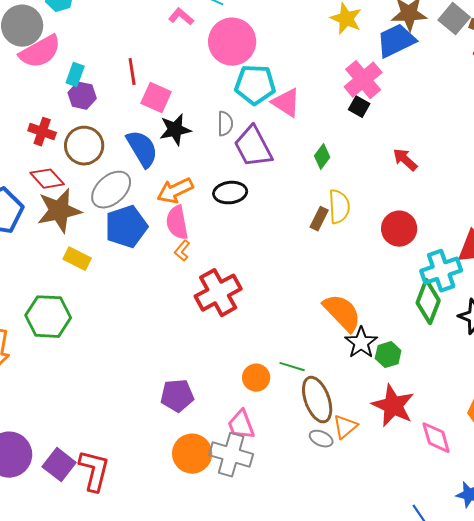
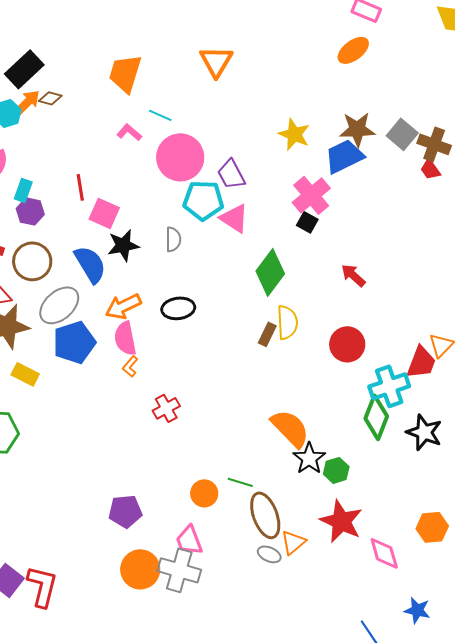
purple trapezoid: (253, 147) -> (231, 174), moved, size x0.7
green diamond: (322, 157) -> (270, 272), size x1.8
red cross: (218, 293) -> (166, 408), size x0.6

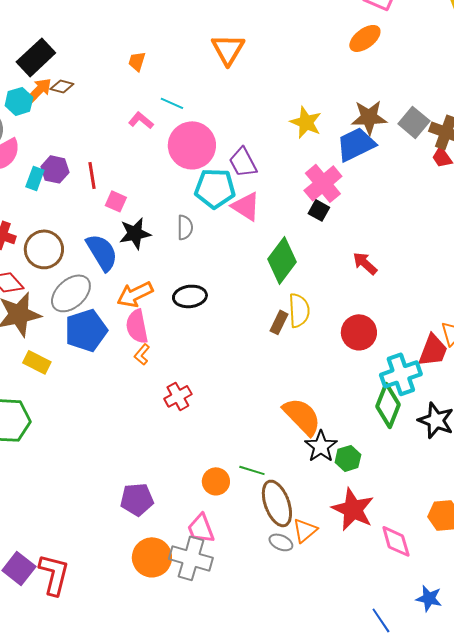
orange trapezoid: (125, 73) -> (137, 61), size x0.5
purple hexagon: (30, 211) -> (55, 169), moved
pink square: (104, 213) -> (116, 201), size x0.7

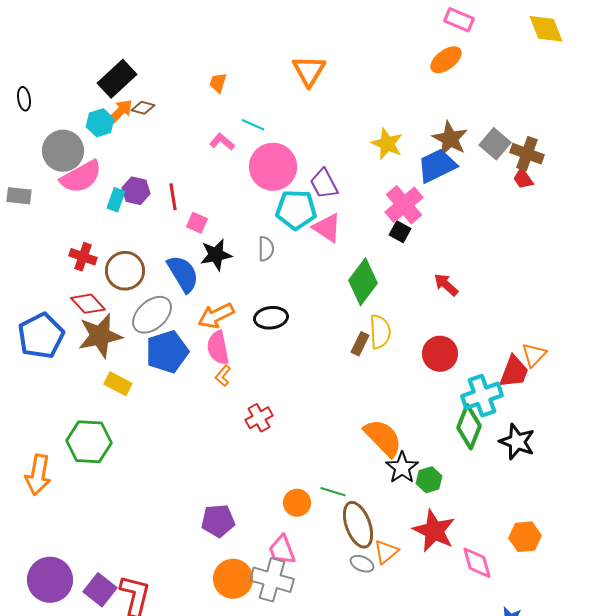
brown star: (369, 117) -> (450, 139), turned 30

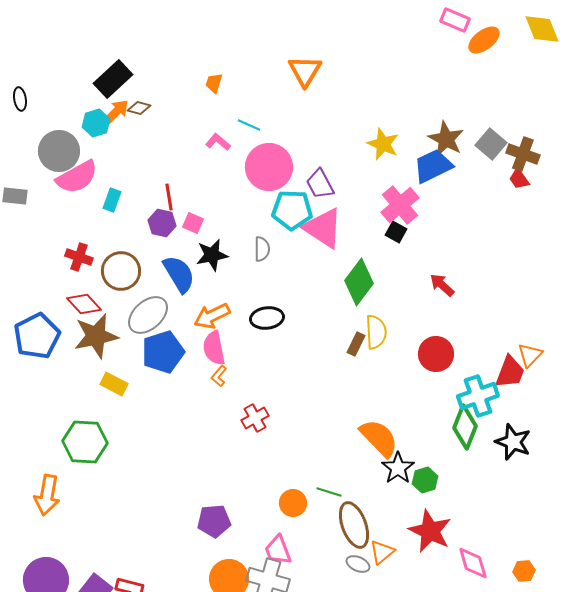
orange ellipse: (446, 60) -> (484, 40), moved
purple hexagon: (136, 191) -> (162, 223), moved
pink triangle: (327, 228) -> (323, 228), size x1.4
orange arrow: (38, 475) -> (47, 495), moved
orange hexagon: (525, 537) -> (524, 571), moved, size x0.7

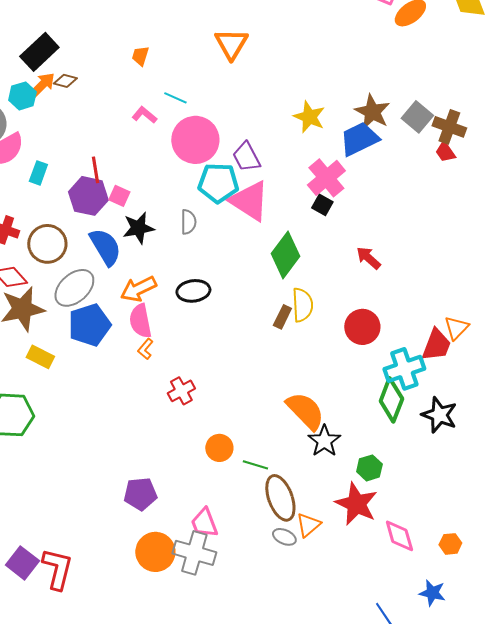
purple hexagon: (162, 223) -> (88, 196), size x1.4
green hexagon: (425, 480) -> (369, 468), moved
orange circle: (293, 503) -> (219, 448), moved

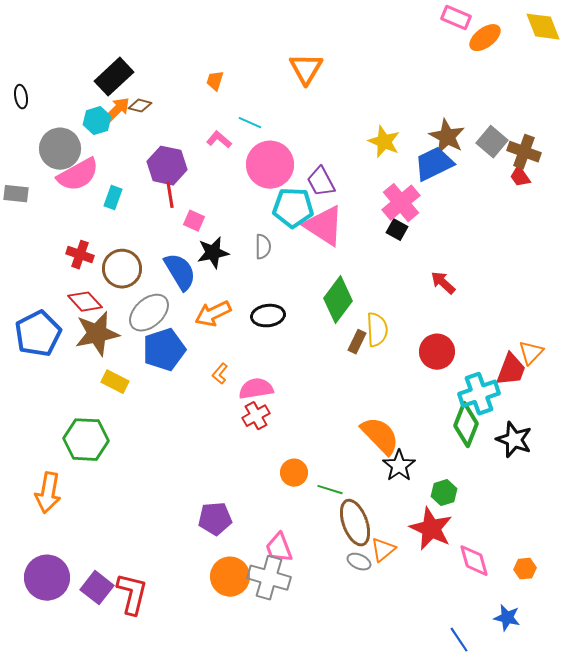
purple hexagon: (88, 196) -> (167, 166), moved
green diamond: (285, 255) -> (338, 300), moved
pink semicircle: (140, 321) -> (256, 389), moved, turned 92

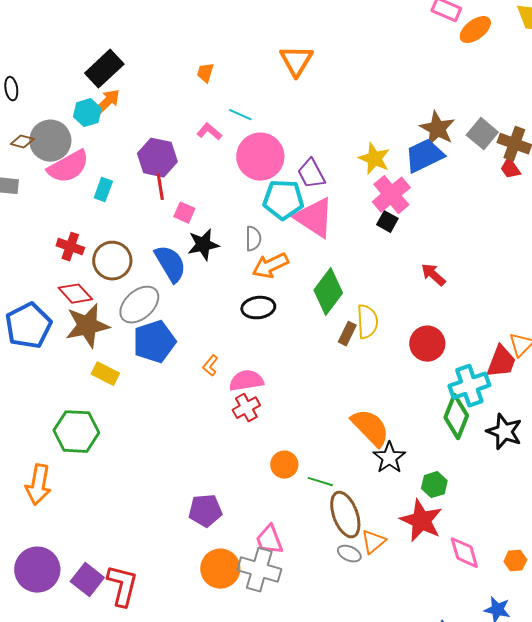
brown diamond: (140, 106) -> (22, 142), moved
yellow star: (384, 142) -> (374, 159), moved
orange arrow: (213, 314) -> (270, 266), moved

